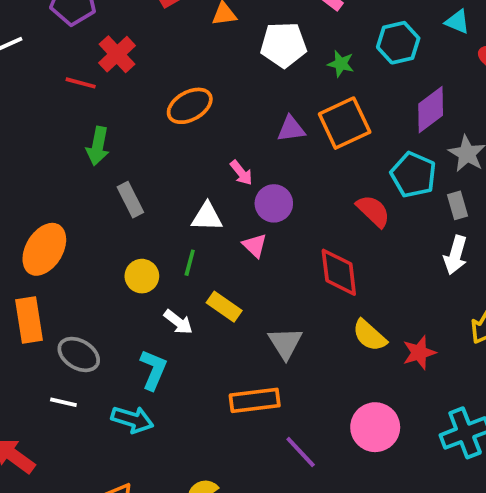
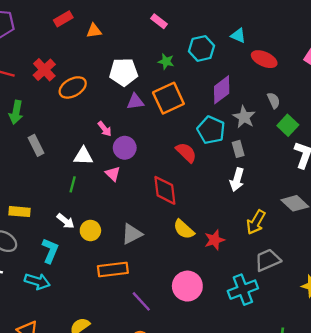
white pentagon: (283, 45) -> (124, 72), moved
red cross: (117, 54) -> (44, 70), moved
yellow circle: (142, 276) -> (90, 230), moved
yellow rectangle: (224, 307) -> (19, 212), moved, turned -30
gray triangle: (285, 343) -> (132, 234), turned 35

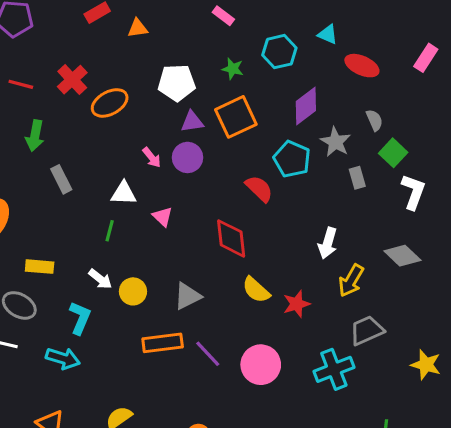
purple circle: (125, 148) -> (188, 157), moved
gray rectangle: (238, 149) -> (357, 178), moved
white arrow: (237, 180) -> (328, 243), moved
purple line: (141, 301) -> (208, 354), moved

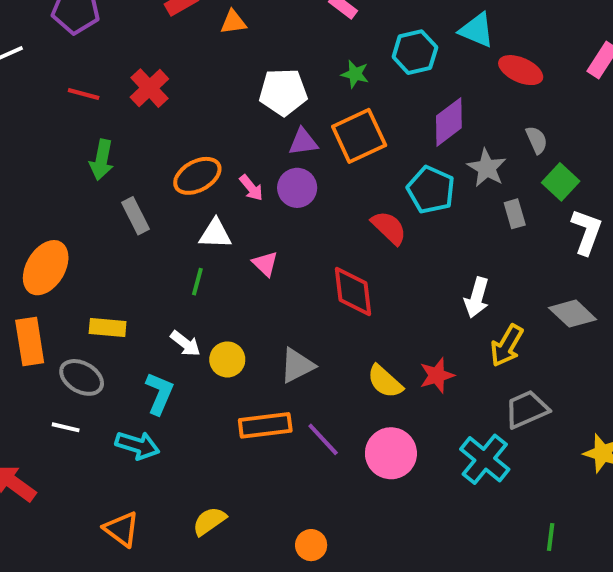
cyan triangle: (328, 34) -> (477, 30), size x1.4
orange ellipse: (110, 103) -> (197, 176), moved
yellow semicircle: (256, 290) -> (385, 381), moved
cyan cross: (334, 369) -> (485, 459), turned -30

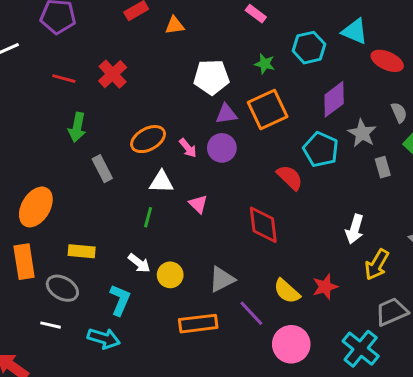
purple line: (323, 439) -> (251, 313), moved

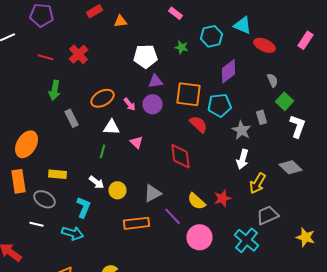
orange square: (268, 110) -> (188, 94), moved, turned 32
gray star: (362, 133) -> (242, 130), moved
cyan pentagon: (321, 149) -> (220, 105), turned -30

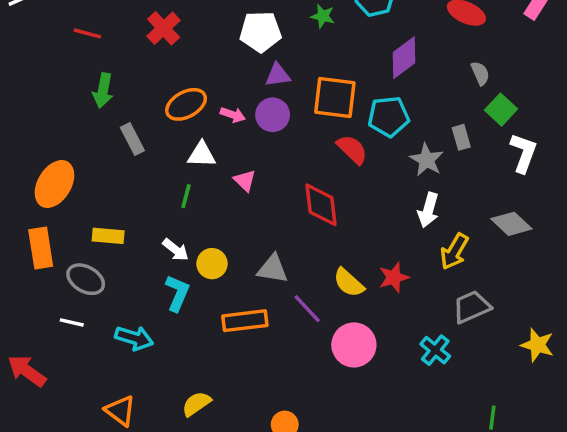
red cross: (78, 54) -> (164, 28), moved
pink arrow: (130, 104) -> (233, 115), turned -32
gray triangle: (152, 193) -> (273, 269), turned 36
cyan L-shape: (84, 207) -> (177, 293), moved
cyan cross: (246, 240) -> (435, 350), size x0.7

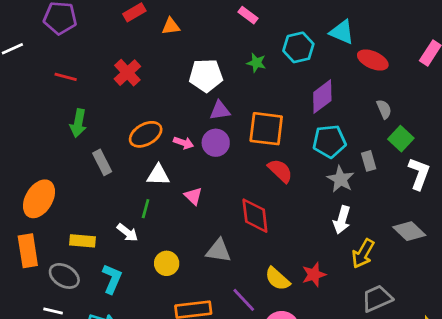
cyan pentagon: (389, 117) -> (329, 141), moved
white arrow: (176, 250) -> (127, 232), moved
gray triangle: (273, 269) -> (219, 251), moved
cyan L-shape: (177, 293) -> (112, 279), moved

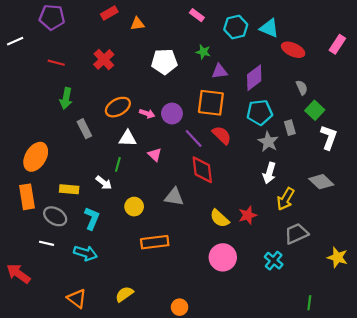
cyan hexagon: (298, 47) -> (236, 27), moved
purple triangle: (220, 110) -> (220, 71), moved
purple line: (244, 300) -> (194, 138), moved

